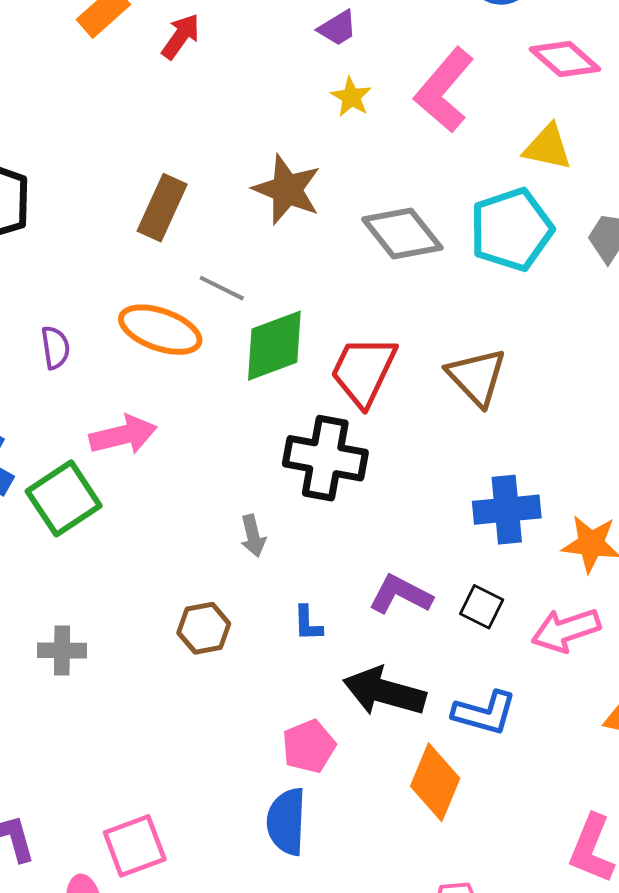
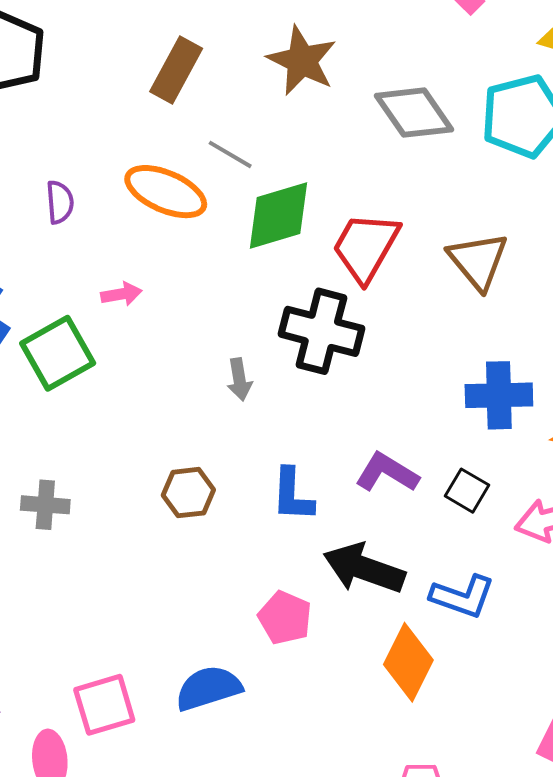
pink arrow: (123, 435) -> (121, 294), size x0.6
gray arrow: (253, 536) -> (239, 379), moved
blue L-shape: (308, 623) -> (292, 495), size x1.5
pink pentagon: (309, 746) -> (285, 618), turned -30
blue semicircle: (286, 822) -> (208, 688), moved, turned 66

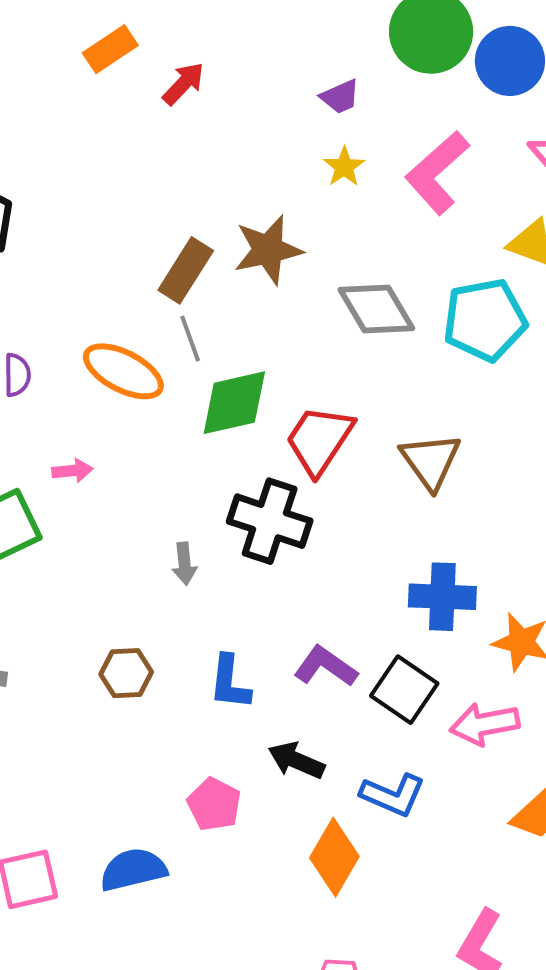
brown star: (302, 61) -> (268, 250), turned 30
brown rectangle: (176, 70) -> (186, 270), moved
gray line: (230, 154) -> (190, 339), turned 36
black square: (467, 491) -> (404, 690), size x1.5
black arrow: (364, 568) -> (296, 760), size x0.7

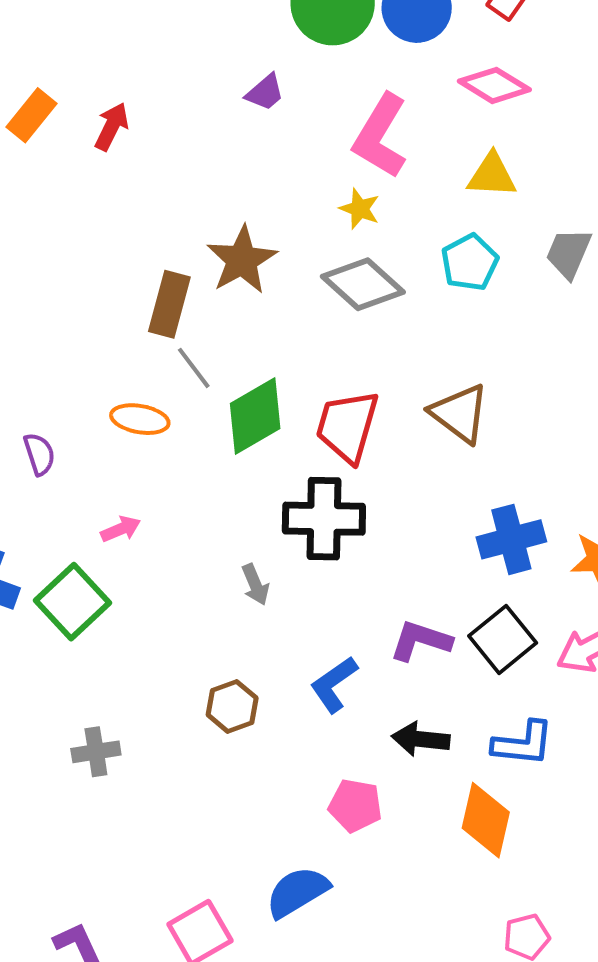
yellow star: (344, 167) -> (360, 209), moved
cyan pentagon: (485, 320) -> (470, 262), size x0.7
orange ellipse: (123, 371) -> (140, 419), size x0.7
blue L-shape: (230, 682) -> (334, 684), turned 66
black square: (404, 690) -> (503, 639), turned 34

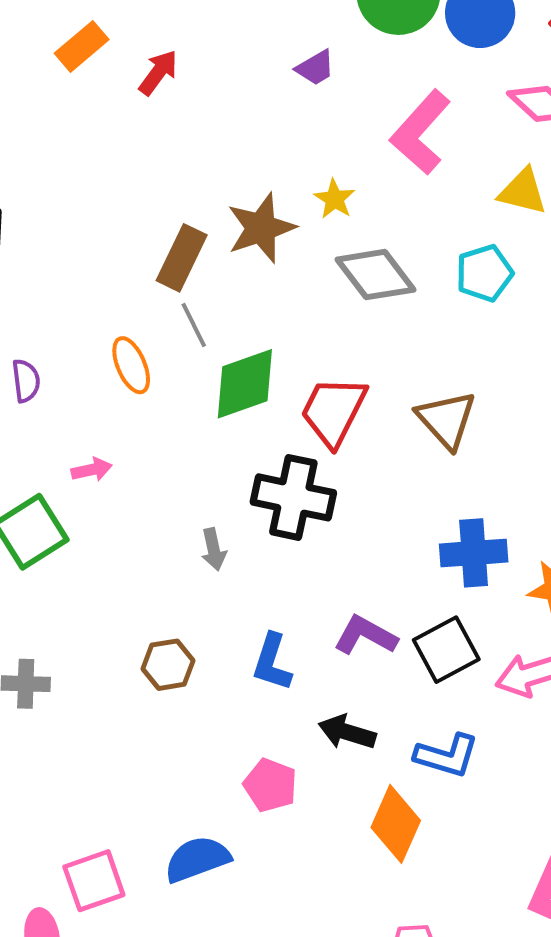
yellow star: (360, 209) -> (335, 199), moved
orange ellipse: (140, 419) -> (131, 365), turned 46
blue L-shape: (334, 684) -> (272, 662), turned -48

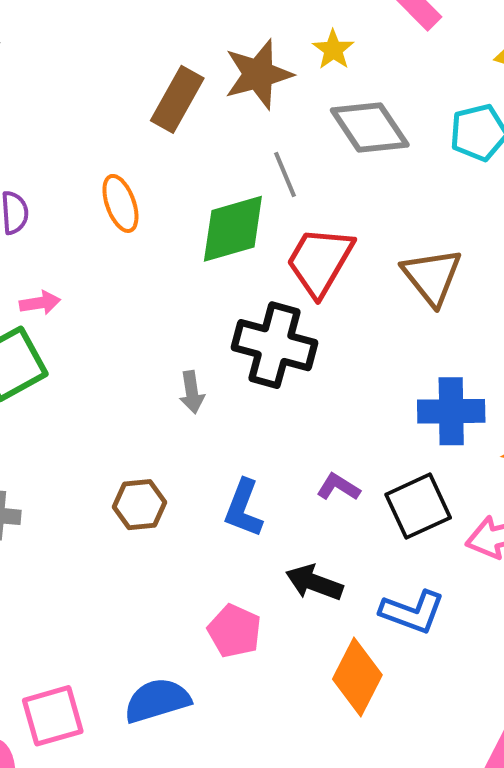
gray line: (194, 325) -> (285, 174), moved
pink arrow: (92, 470) -> (40, 303), moved
purple L-shape: (365, 635) -> (338, 487), size x0.7

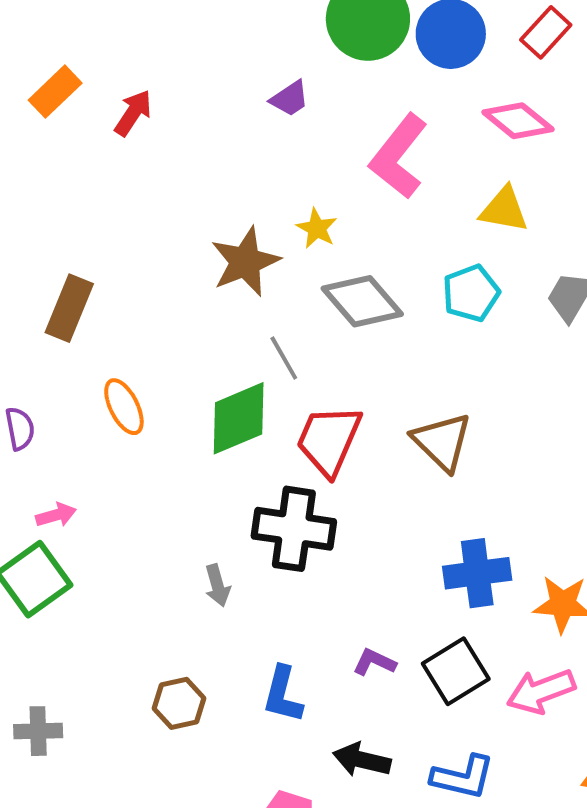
brown rectangle: (177, 99) -> (69, 308), moved

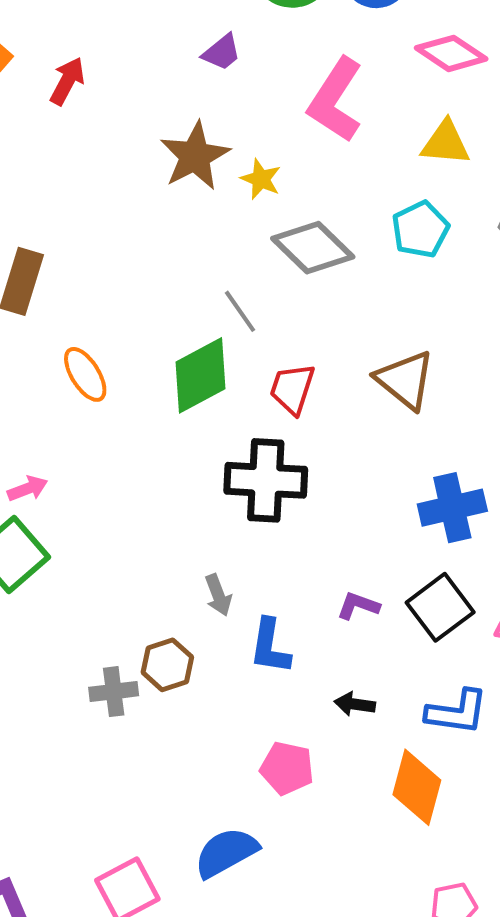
brown star: (245, 262) -> (195, 156), moved
red trapezoid: (329, 440) -> (292, 389), size x0.7
gray arrow: (217, 585) -> (218, 595), moved
gray cross: (38, 731) -> (114, 692), moved
black arrow: (362, 760) -> (355, 704), size x0.7

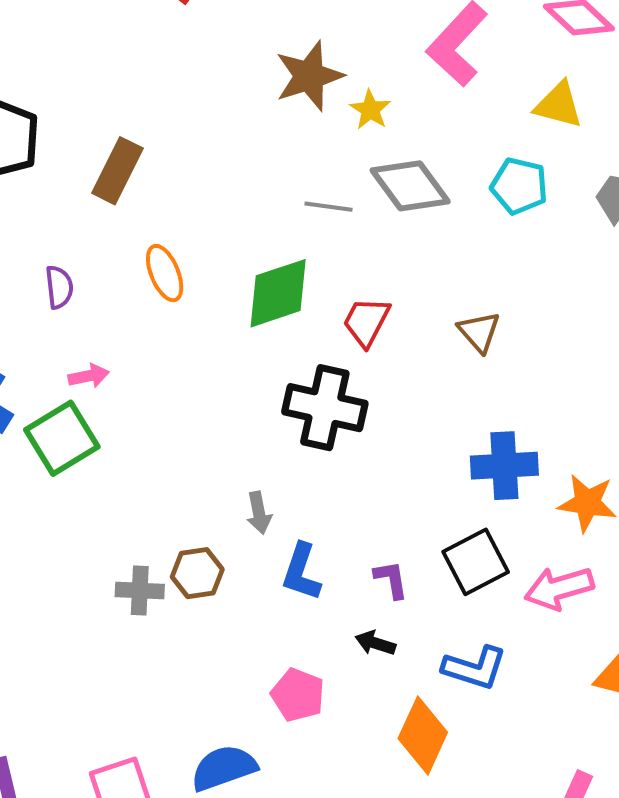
cyan pentagon: (420, 229) -> (519, 186), turned 30
gray line: (240, 311) -> (329, 207), moved, turned -57
brown triangle: (405, 380) -> (479, 332), size x0.7
purple L-shape: (358, 606) -> (391, 579), moved, turned 51

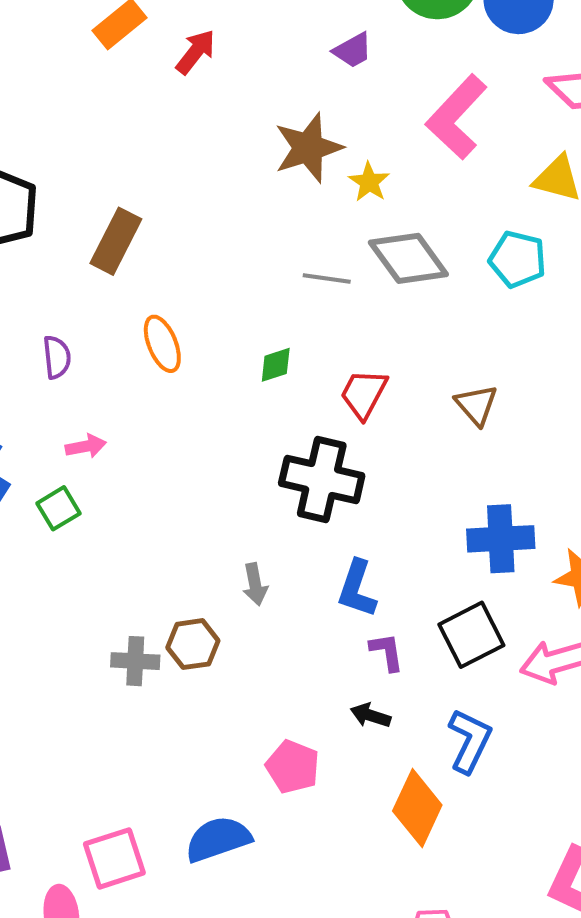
green diamond: (278, 293) -> (276, 365), size x0.5
green square: (62, 438) -> (59, 508), size x0.6
blue L-shape: (301, 572) -> (357, 589), moved
blue L-shape: (475, 668) -> (470, 741), turned -82

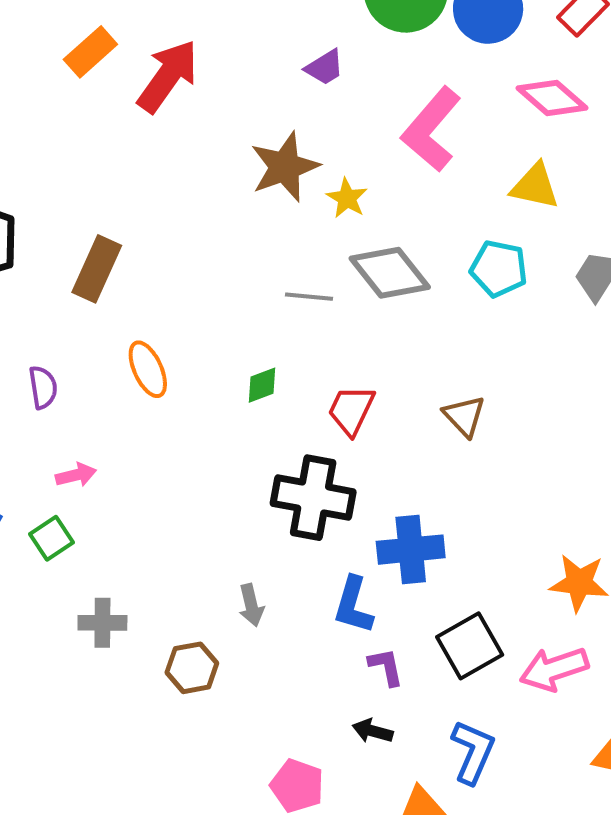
red arrow: (196, 52) -> (168, 76), size x1.6
blue cross: (501, 539) -> (411, 550), moved
gray cross: (135, 661) -> (102, 623), moved

